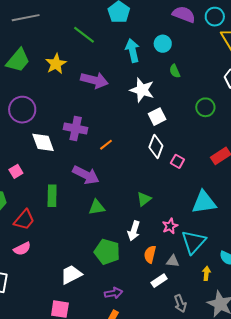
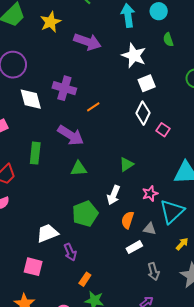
green pentagon: (107, 252) -> (85, 214), turned 30
yellow arrow: (206, 273) -> (182, 244), turned 32
purple arrow: (114, 293) -> (70, 252), moved, turned 72

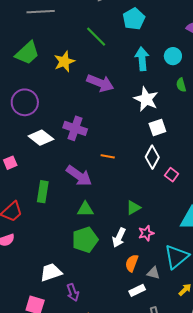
white diamond: (31, 99) -> (41, 138), turned -40
orange line: (93, 107) -> (108, 156), moved, turned 40
pink star: (150, 194) -> (146, 233), moved
green pentagon: (85, 214) -> (85, 240), moved

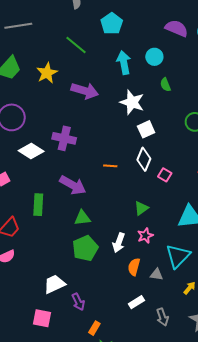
orange line: (108, 156) -> (110, 166), moved
green triangle: (133, 208) -> (141, 208), moved
white rectangle: (137, 290) -> (136, 302), moved

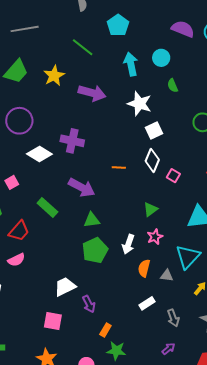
green rectangle: (38, 205) -> (47, 208), turned -50

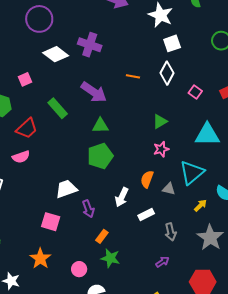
pink square: (173, 176) -> (195, 92), moved
white arrow: (128, 244) -> (122, 197), moved

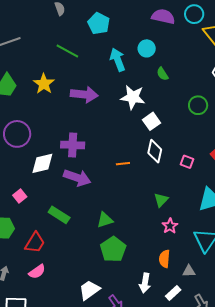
white diamond: (56, 54) -> (42, 163), turned -35
purple arrow: (94, 92) -> (77, 178), moved
gray triangle: (169, 189) -> (189, 271), moved

